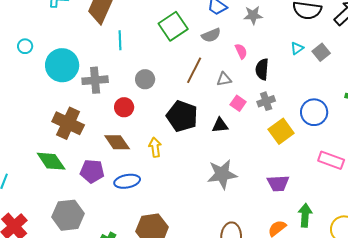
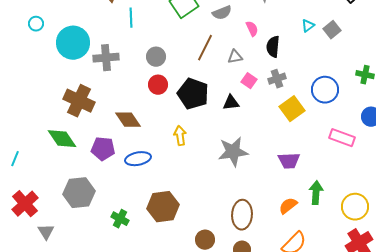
red circle: (124, 107) -> (158, 85), moved
yellow arrow: (155, 147) -> (180, 136), moved

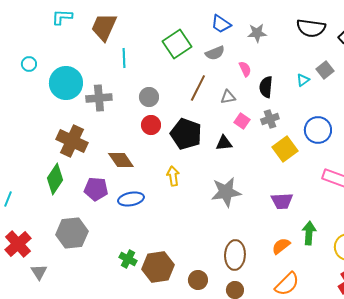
cyan triangle: (308, 26) -> (303, 80), moved
green diamond: (62, 139) -> (55, 179), turned 68
brown hexagon: (163, 207) -> (158, 267), moved
green cross: (120, 219) -> (128, 259), moved

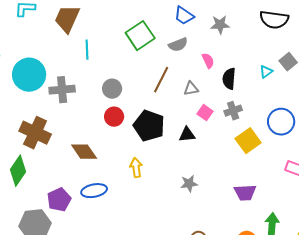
purple pentagon: (96, 189) -> (59, 200), moved, turned -30
gray star: (226, 192) -> (189, 184), size x0.6

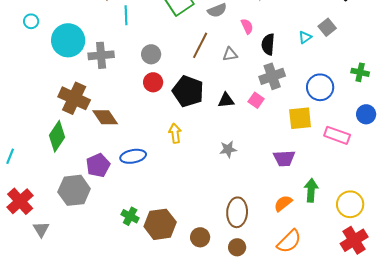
gray cross: (233, 111) -> (272, 76), size x1.4
pink square: (205, 113) -> (256, 100), moved
yellow square: (248, 141) -> (300, 118), moved, turned 30
brown diamond: (84, 152) -> (105, 117), moved

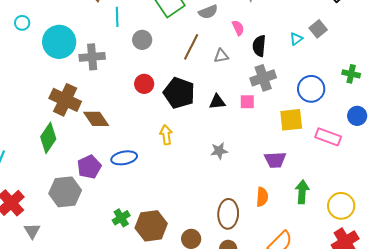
gray circle: (151, 54) -> (142, 40), moved
pink square: (256, 100) -> (247, 102), turned -35
orange semicircle: (283, 203) -> (262, 197), moved, turned 132
green cross: (130, 216) -> (121, 218), turned 30

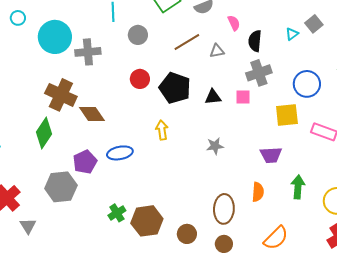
brown line: (191, 47) -> (187, 42), turned 32

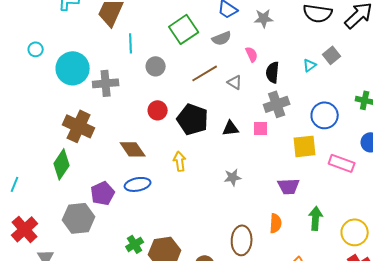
gray triangle: (217, 51) -> (235, 82), turned 42
brown diamond: (92, 114) -> (133, 149), moved

